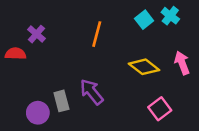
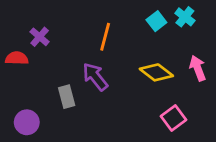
purple arrow: (92, 92) -> (95, 77), moved
gray rectangle: (61, 101) -> (67, 97), moved
purple circle: (38, 113) -> (27, 122), moved

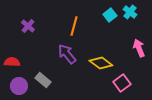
red semicircle: (17, 58) -> (12, 62), moved
yellow diamond: (156, 72) -> (101, 63), moved
gray rectangle: (67, 97) -> (43, 80), moved, turned -35

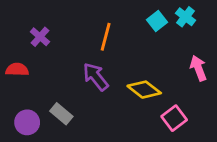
red semicircle: (12, 62) -> (17, 70), moved

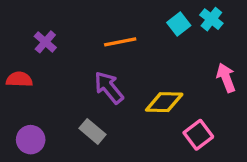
orange line: (106, 37) -> (120, 42), turned 64
yellow diamond: (144, 90) -> (164, 102), turned -36
gray rectangle: (61, 114) -> (93, 131), moved

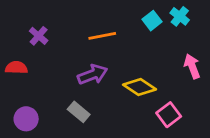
purple arrow: (109, 88) -> (93, 75), turned 108
yellow diamond: (164, 102) -> (140, 87), turned 32

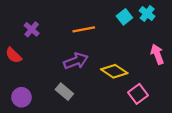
red semicircle: (16, 68) -> (14, 55), turned -138

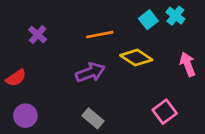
red semicircle: (14, 55) -> (16, 78), moved, turned -78
yellow diamond: (114, 71) -> (136, 58), moved
gray rectangle: (64, 92) -> (93, 118), moved

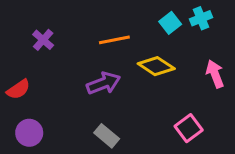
cyan cross: (175, 16) -> (201, 18), turned 30

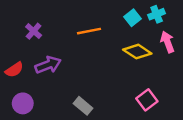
yellow diamond: (156, 66) -> (137, 52), moved
pink arrow: (215, 74) -> (167, 42), moved
purple arrow: (104, 83) -> (48, 65), moved

